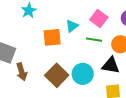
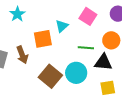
green line: (94, 40) -> (86, 48), moved
brown arrow: (22, 72) -> (22, 55), moved

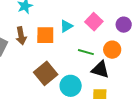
brown arrow: (22, 55) -> (21, 36), moved
cyan circle: (76, 73) -> (71, 86), moved

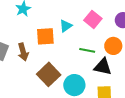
brown arrow: (21, 36) -> (23, 52), moved

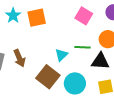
cyan triangle: (66, 26) -> (61, 55), moved
orange square: (45, 36) -> (37, 18), moved

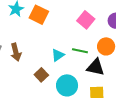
orange square: (37, 18) -> (39, 15), turned 30
brown square: (48, 77) -> (41, 75), size x0.6

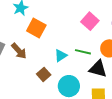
orange square: (39, 15) -> (36, 28), moved
brown arrow: (16, 52) -> (19, 51), turned -30

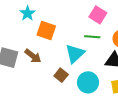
green line: (83, 52) -> (92, 37), moved
cyan triangle: (61, 55) -> (75, 54), size x1.5

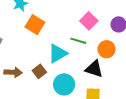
brown arrow: (33, 56) -> (13, 72), moved, turned -48

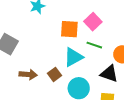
pink square: (89, 21) -> (93, 22), moved
orange square: (35, 25) -> (69, 29), moved, turned -30

